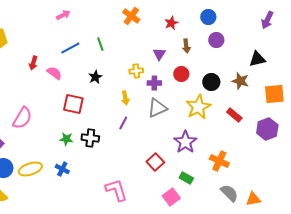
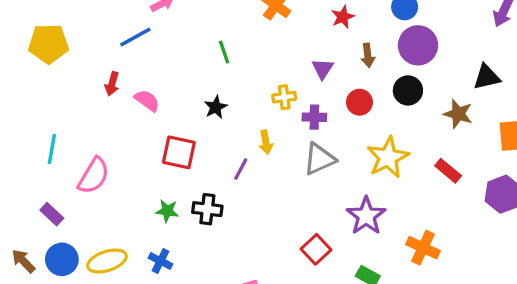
purple circle: (216, 40) -> (418, 45), size x1.5
blue line: (70, 48) -> (135, 37), moved
black circle: (211, 82) -> (408, 90), moved
purple line: (123, 123) -> (241, 169), moved

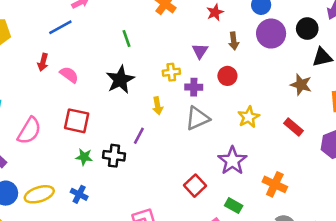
black circle: (408, 90) -> (307, 29), moved
black star: (216, 107) -> (120, 80), size x1.6
red square: (179, 152) -> (77, 121), moved
yellow star: (388, 157) -> (249, 117), size x0.7
purple line: (241, 169) -> (139, 136), moved

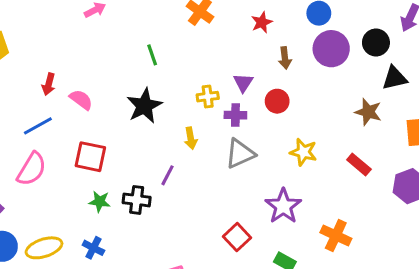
blue line: (60, 27) -> (38, 126), moved
purple triangle: (200, 51) -> (243, 83), moved
yellow star: (249, 117) -> (303, 152), turned -30

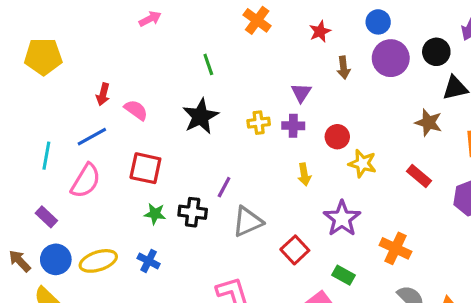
yellow cross: (208, 97) -> (259, 123), moved
red circle: (277, 101) -> (337, 137), moved
yellow arrow: (191, 138) -> (304, 174), moved
gray triangle: (240, 154) -> (248, 222), moved

